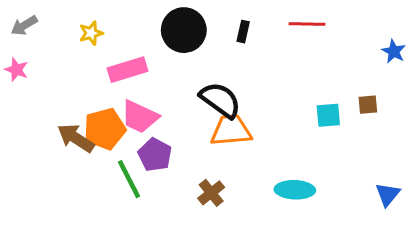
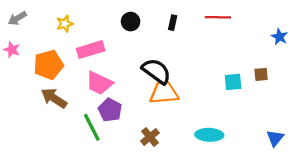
black circle: (184, 30) -> (131, 22), size x0.6
orange pentagon: (105, 129) -> (49, 65), moved

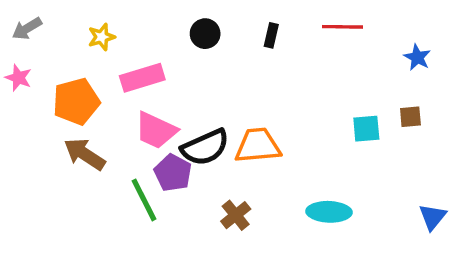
blue star: (279, 37) -> (417, 57), moved
black semicircle: (156, 71) -> (205, 147), moved, turned 120

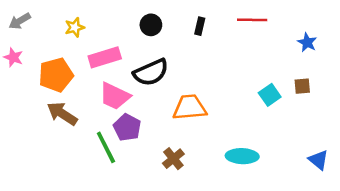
cyan square: (366, 129) -> (270, 95), turned -30
black semicircle: (205, 147) -> (151, 72), moved
blue triangle: (433, 217) -> (318, 160), turned -30

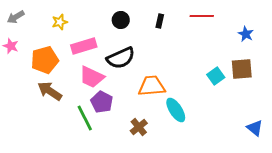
brown square: (302, 86) -> (242, 69), size x1.6
cyan ellipse: (242, 156) -> (176, 110), moved, turned 55

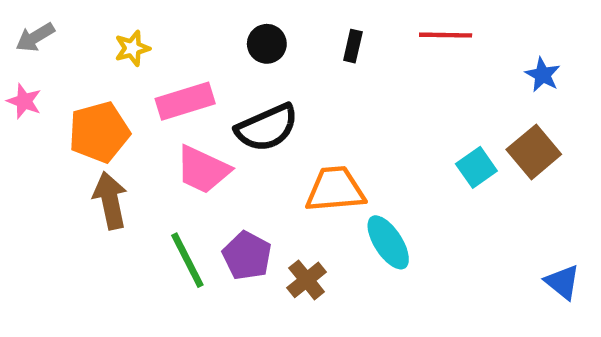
brown square: (242, 69) -> (534, 152), turned -35
brown arrow: (50, 91) -> (110, 200), turned 45
purple pentagon: (102, 102) -> (247, 256), moved

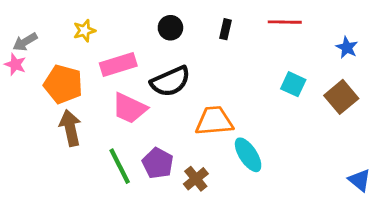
gray arrow: (35, 37) -> (25, 42), moved
orange pentagon: (99, 132) -> (63, 84), turned 30
cyan square: (476, 167) -> (293, 84), moved, turned -30

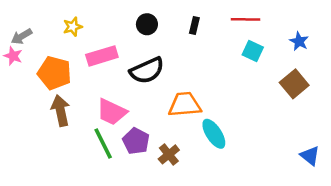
cyan square: (293, 84) -> (253, 51), moved
pink trapezoid: (130, 108) -> (112, 112), moved

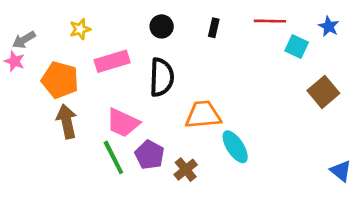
blue star: (299, 41) -> (329, 26), moved
cyan square: (253, 51) -> (297, 47), moved
black semicircle: (147, 70) -> (162, 77), turned -64

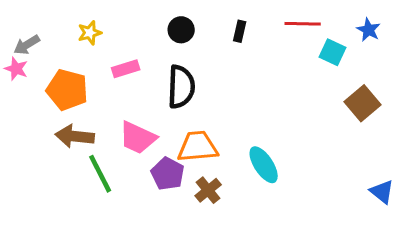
pink rectangle: (112, 61) -> (126, 69), size x0.7
orange trapezoid: (203, 115) -> (198, 147), moved
brown arrow: (67, 121) -> (75, 136), turned -72
green line: (113, 157) -> (100, 174), moved

